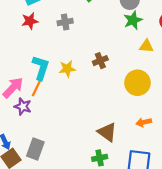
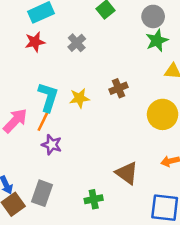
gray cross: (65, 22) -> (77, 43), turned -32
purple star: (23, 107) -> (52, 145), moved
green cross: (100, 158) -> (94, 199), moved

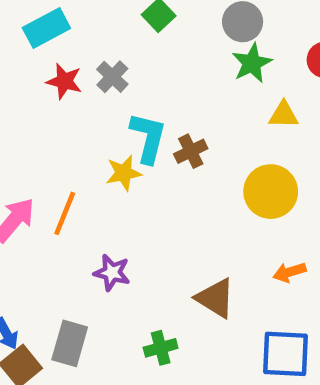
red star: (35, 42) -> (64, 81), moved, turned 30
cyan L-shape: (48, 97) -> (148, 138), moved
purple star: (52, 145) -> (112, 273), moved

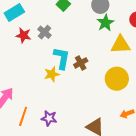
yellow triangle: (284, 115) -> (121, 45), size x1.5
orange line: (65, 213) -> (23, 116), moved

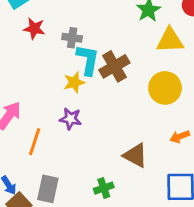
gray cross: (44, 32) -> (72, 38), moved, turned -32
brown cross: (81, 63) -> (114, 66), size x1.5
purple star: (49, 118) -> (71, 119), moved

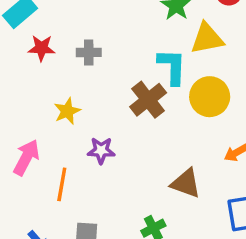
cyan L-shape: (88, 60) -> (172, 67), moved
brown cross: (114, 66) -> (148, 100), moved
yellow star: (74, 82) -> (67, 111), moved

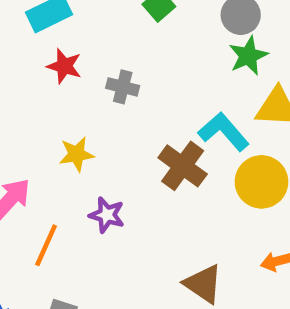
cyan L-shape: (172, 67) -> (224, 132), turned -57
brown cross: (148, 100) -> (183, 166), turned -30

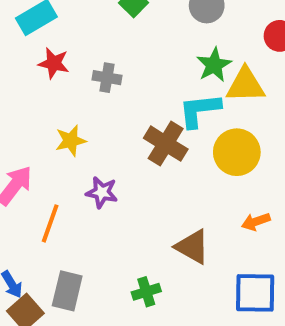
green star: (248, 56) -> (214, 65), moved
cyan L-shape: (224, 132) -> (200, 110), turned -51

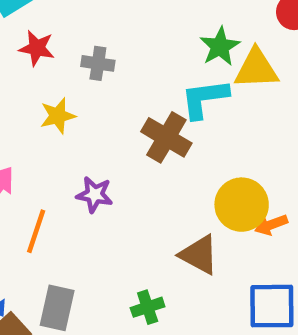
yellow star: (71, 141) -> (58, 116), moved
yellow circle: (237, 152) -> (242, 205), moved

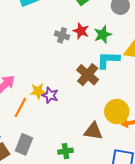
green star: (220, 47) -> (103, 35), moved
red star: (37, 48) -> (81, 31), moved
yellow star: (58, 116) -> (38, 91), moved
brown triangle: (199, 255) -> (93, 131), turned -30

